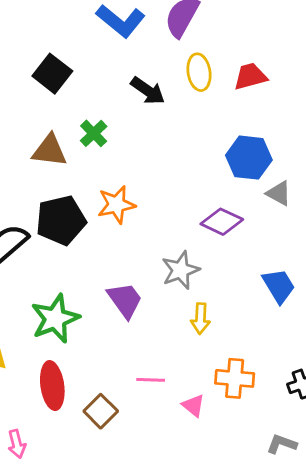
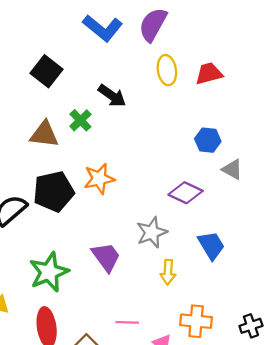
black arrow: (148, 91) -> (112, 96), moved
blue hexagon: (249, 158) -> (208, 140), size x0.7
blue trapezoid: (279, 286) -> (211, 245), moved

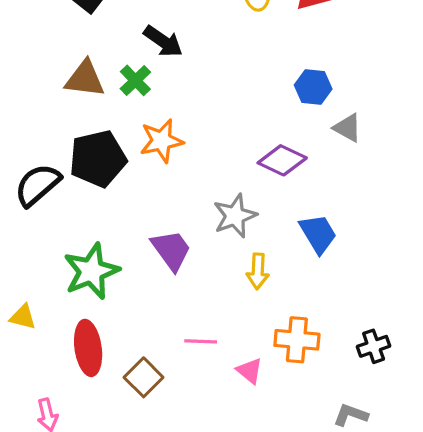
black arrow: (112, 96) -> (163, 41), moved
green cross: (80, 120) -> (135, 80), moved

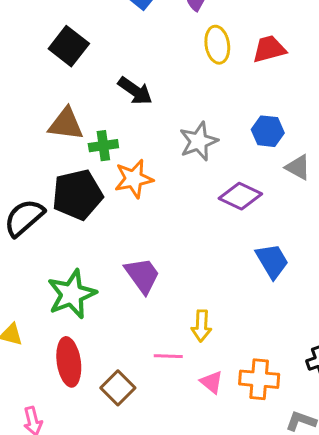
green cross: (135, 80) -> (103, 146), moved, turned 36
gray star: (235, 216) -> (199, 141), moved
yellow arrow: (258, 271) -> (201, 326), moved
orange cross: (297, 340) -> (259, 379), moved

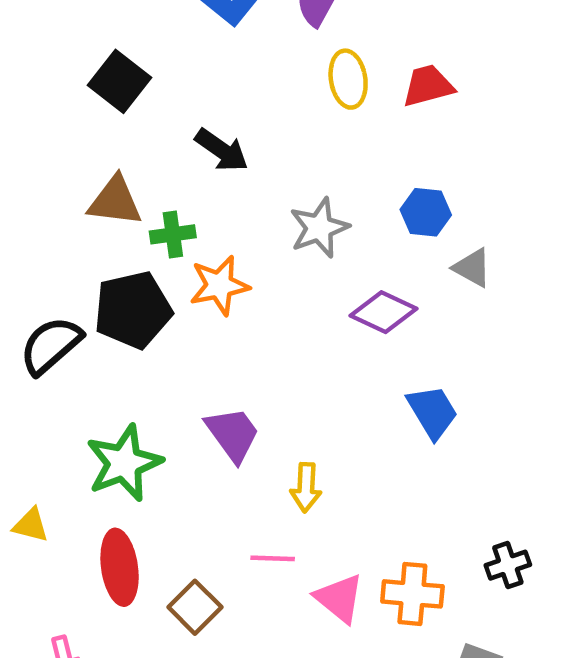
yellow arrow: (201, 326) -> (306, 487), moved
pink triangle: (212, 382) -> (339, 598), size x1.4

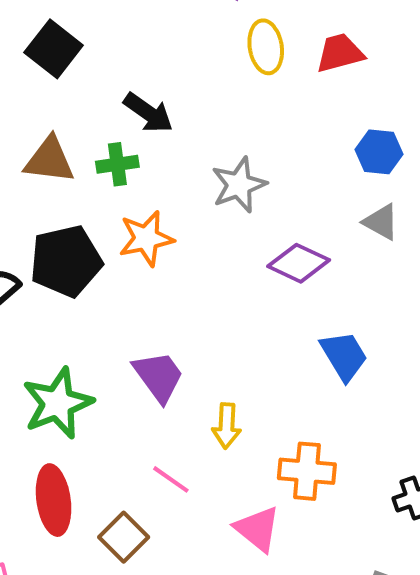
blue hexagon: (426, 212) -> (379, 152), moved
green cross: (173, 234) -> (117, 164), moved
pink line: (273, 558) -> (171, 479), moved, turned 33
orange cross: (412, 594) -> (307, 471), moved

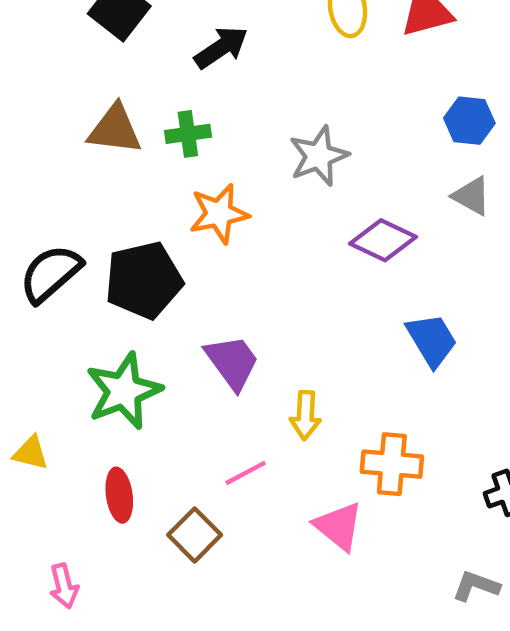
black arrow: (148, 113) -> (221, 47), moved, turned -69
black pentagon: (66, 261) -> (144, 280), moved
pink line: (171, 479) -> (246, 473), turned -63
red ellipse: (54, 500) -> (119, 495), size x0.7

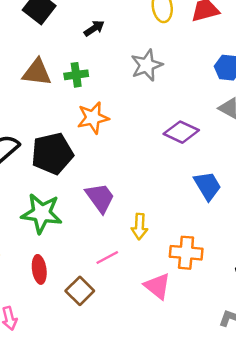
black arrow: (221, 47) -> (94, 28), size x0.7
gray star: (319, 156) -> (147, 65), moved
green star: (124, 391) -> (42, 213), turned 30

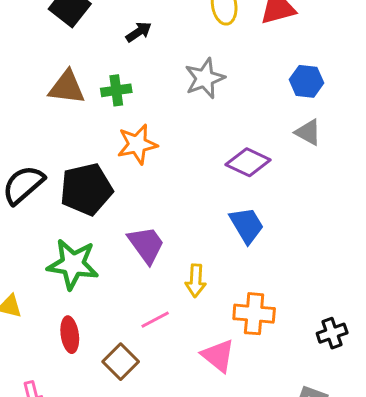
blue trapezoid: (208, 186) -> (247, 225), moved

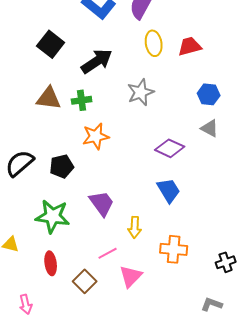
black arrow: (139, 32) -> (97, 61), size x1.8
black pentagon: (86, 189) -> (62, 166), size x0.7
pink triangle: (218, 356) -> (131, 276), moved, turned 35

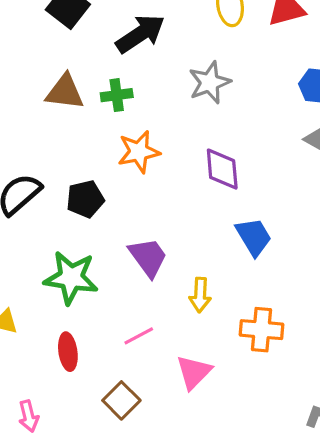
purple diamond: (170, 148) -> (222, 169), moved, turned 60
pink line: (108, 253) -> (139, 336), moved
brown square: (85, 281) -> (121, 400), moved

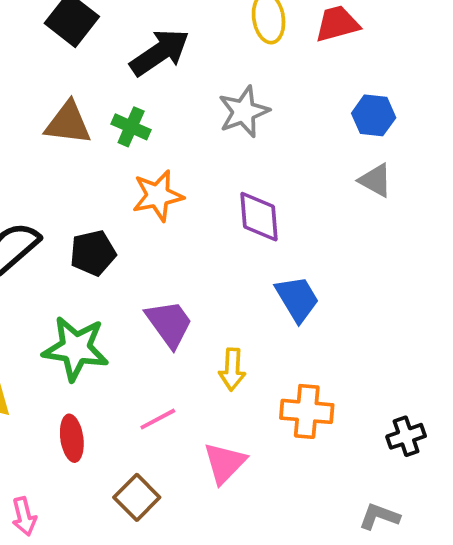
green cross: (117, 95) -> (131, 127), turned 32

